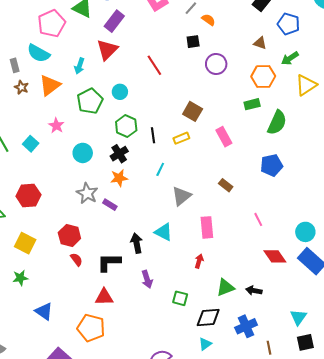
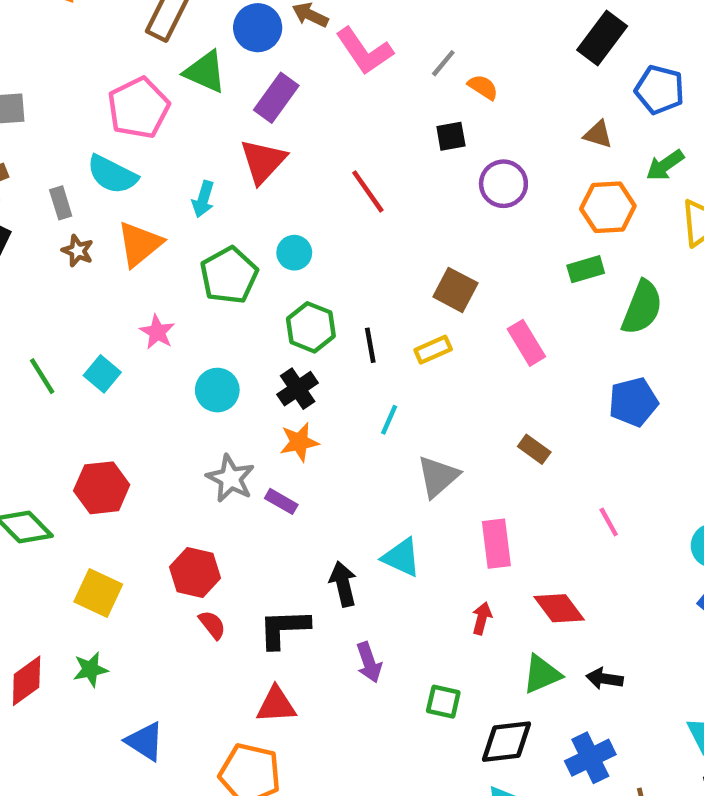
red diamond: (275, 256) -> (559, 608), moved

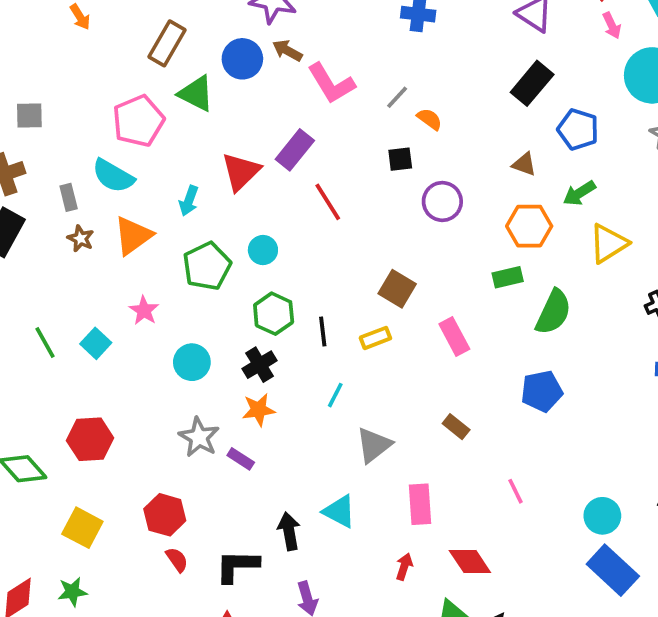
purple rectangle: (276, 98) -> (295, 150), moved

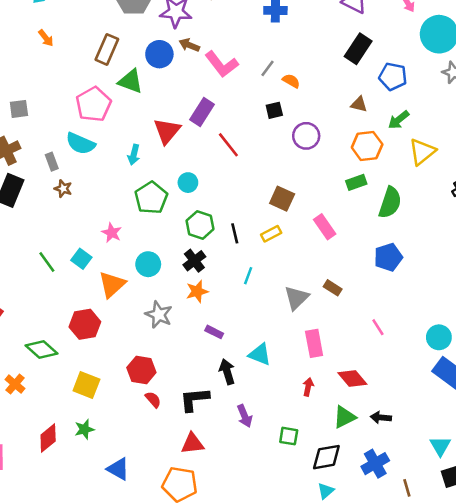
orange triangle: (133, 236) -> (112, 284), moved
gray triangle: (374, 445) -> (296, 298), moved
purple rectangle: (241, 459) -> (214, 332), moved

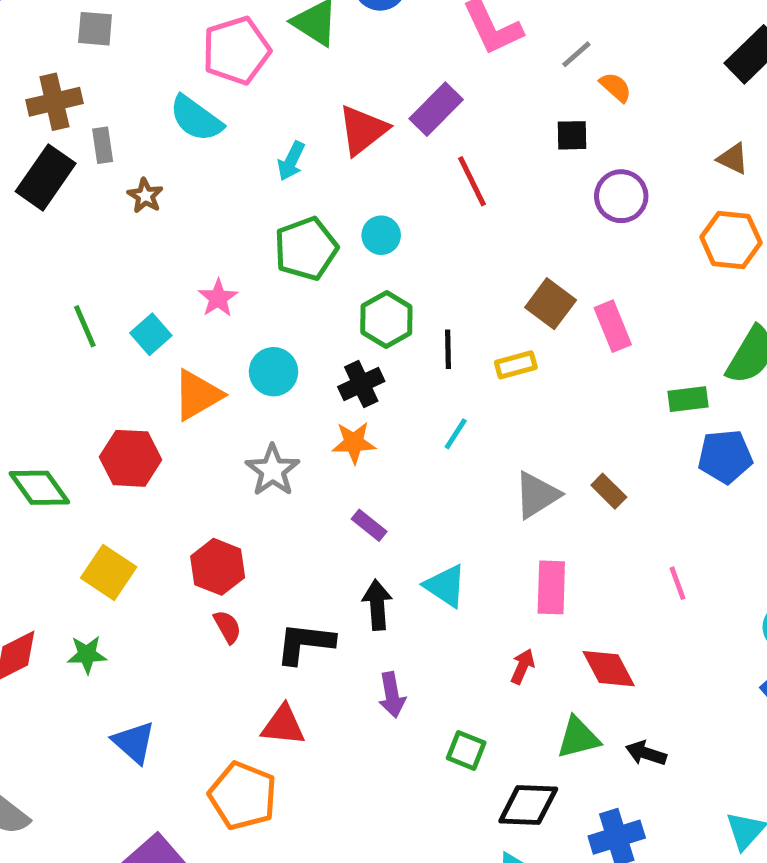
gray rectangle: (52, 162) -> (103, 145), moved
green rectangle: (356, 182) -> (688, 399), moved
pink rectangle: (325, 227) -> (613, 326), moved

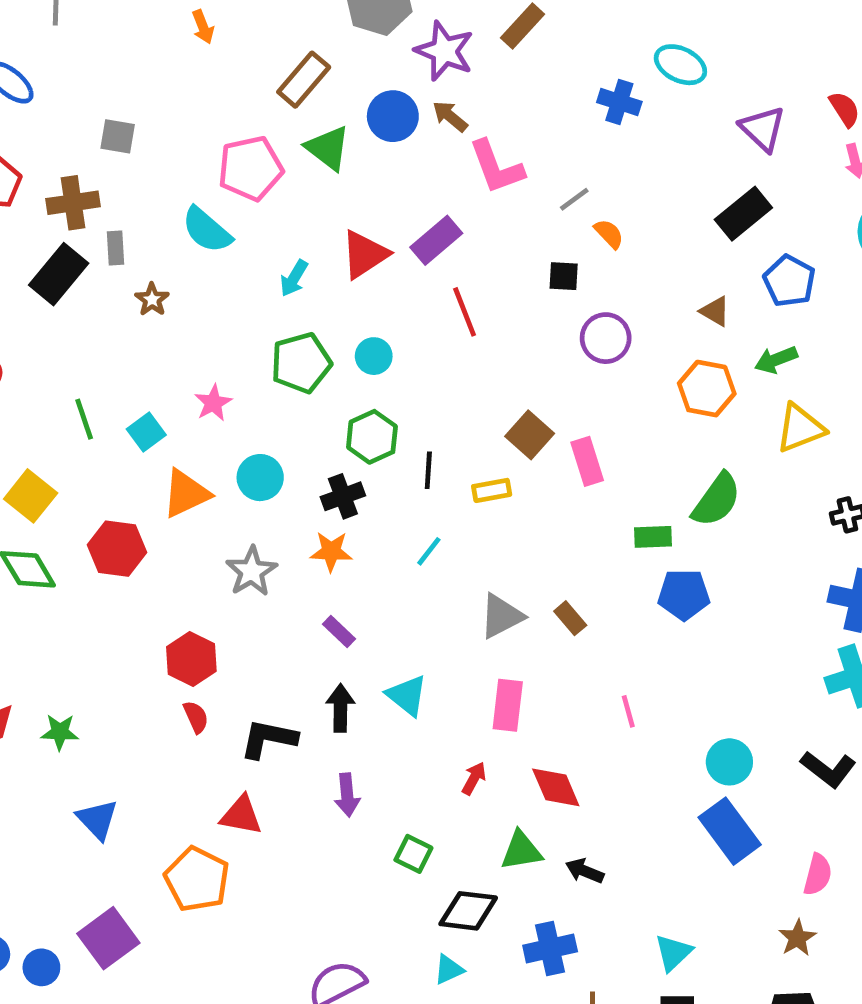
yellow square: (109, 572) -> (31, 496), moved

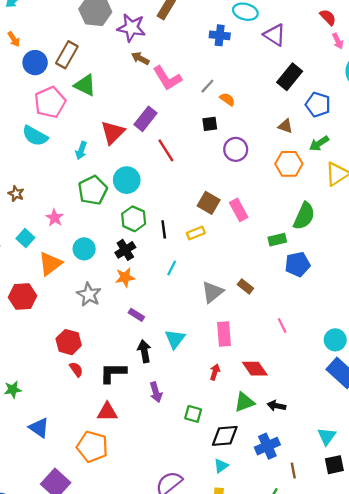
blue circle: (393, 116) -> (35, 63), moved
purple triangle: (763, 129) -> (275, 35), moved
brown star: (152, 299) -> (16, 194), moved
cyan circle: (374, 356) -> (127, 180), size x1.5
cyan triangle: (407, 695) -> (175, 339), turned 40

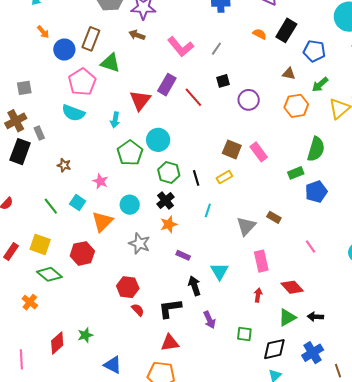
brown arrow: (140, 58) -> (137, 35), moved
orange semicircle: (227, 99) -> (260, 34), moved
red line: (166, 150) -> (193, 97), moved

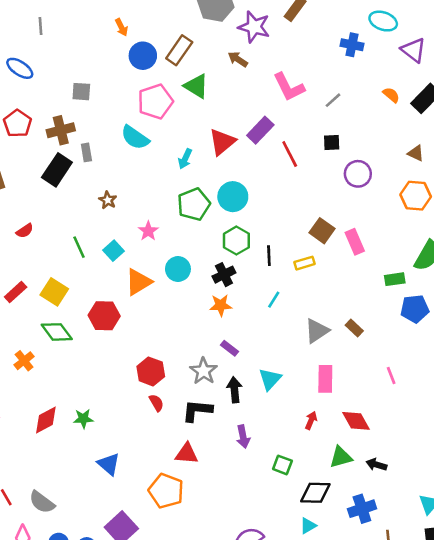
gray star: (139, 244) -> (204, 371), moved

